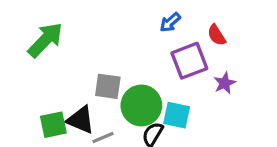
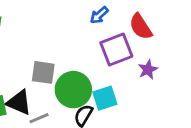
red semicircle: (217, 35) -> (141, 27), size x1.4
cyan square: (177, 115) -> (105, 98), turned -30

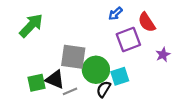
purple star: (148, 70) -> (163, 55), moved
gray square: (43, 72) -> (73, 57), size x1.4

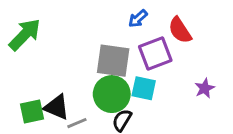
purple star: (163, 55) -> (205, 88), moved
gray square: (73, 57) -> (113, 61), moved
cyan square: (120, 76) -> (144, 88), moved, turned 30

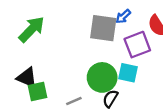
gray square: (113, 61) -> (103, 28), moved
black triangle: (57, 107) -> (27, 77), moved

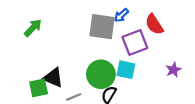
green arrow: (32, 29) -> (33, 28), size x0.7
black triangle: (27, 77) -> (53, 78), moved

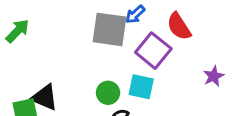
purple square: (135, 43) -> (153, 51), turned -30
purple star: (173, 70) -> (214, 76), moved
green circle: (101, 74) -> (108, 93), size x0.6

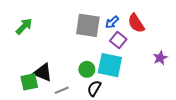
blue arrow: (135, 14) -> (112, 22), moved
purple square: (153, 51) -> (118, 40), size x0.7
cyan square: (141, 87) -> (110, 65), size x1.4

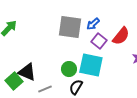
red semicircle: (136, 23) -> (121, 36), moved, turned -108
green square: (29, 82) -> (14, 81), turned -30

